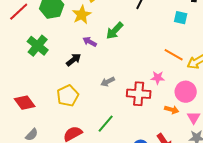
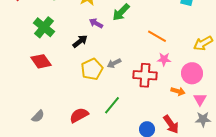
orange line: (174, 55) -> (157, 36), moved
yellow pentagon: (68, 96) -> (92, 69), moved
red diamond: (25, 103) -> (41, 61), moved

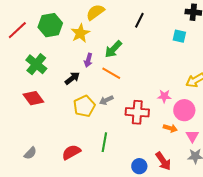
purple arrow: (96, 23) -> (88, 60), turned -104
orange line: (157, 36) -> (111, 73), moved
pink star: (164, 59) -> (164, 96), moved
green line: (112, 105) -> (104, 142), turned -30

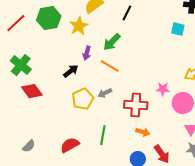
black line: (139, 20) -> (127, 13), moved
green cross: (36, 64) -> (21, 65), moved
orange arrow: (170, 128) -> (143, 132), moved

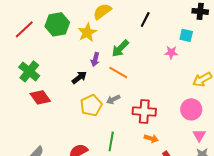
black line: (127, 13) -> (145, 19), moved
pink star: (163, 89) -> (171, 52), moved

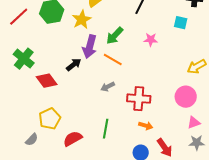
pink star: (171, 52) -> (151, 40), moved
purple arrow: (95, 59) -> (90, 47), size x1.6
red diamond: (40, 97) -> (47, 81), moved
yellow pentagon: (91, 105) -> (50, 119), moved
pink triangle: (199, 135) -> (194, 123), turned 40

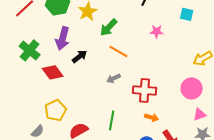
green arrow: (115, 36) -> (109, 27), moved
purple arrow: (90, 47) -> (63, 38), moved

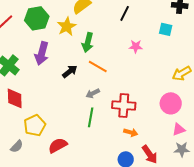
green arrow: (109, 27) -> (88, 42), turned -30
black arrow: (80, 56) -> (70, 71), moved
red diamond: (53, 72) -> (15, 98), moved, turned 35
green line: (112, 120) -> (91, 117), moved

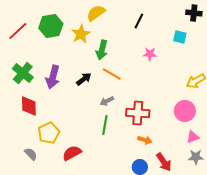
purple arrow: (42, 53) -> (53, 77), moved
gray semicircle: (17, 146) -> (31, 154), turned -88

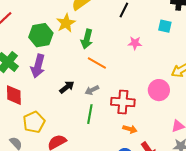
green hexagon: (51, 26) -> (41, 35), moved
black arrow: (84, 79) -> (67, 87), moved
pink circle: (185, 111) -> (159, 90), moved

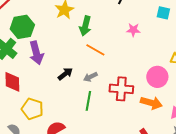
green hexagon: (41, 35) -> (22, 27), moved
purple arrow: (38, 66) -> (36, 53), turned -30
yellow pentagon: (34, 122) -> (32, 109), turned -30
orange arrow: (130, 129) -> (151, 103), moved, size x1.5

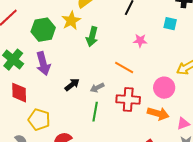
green hexagon: (22, 27) -> (43, 30), moved
orange line: (95, 50) -> (124, 68), moved

